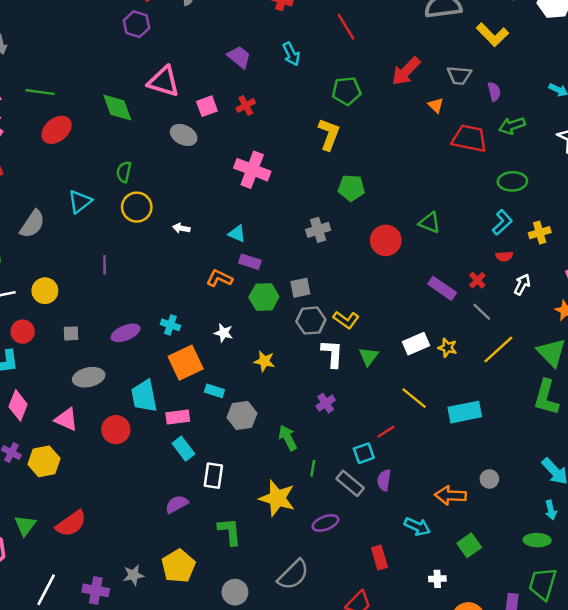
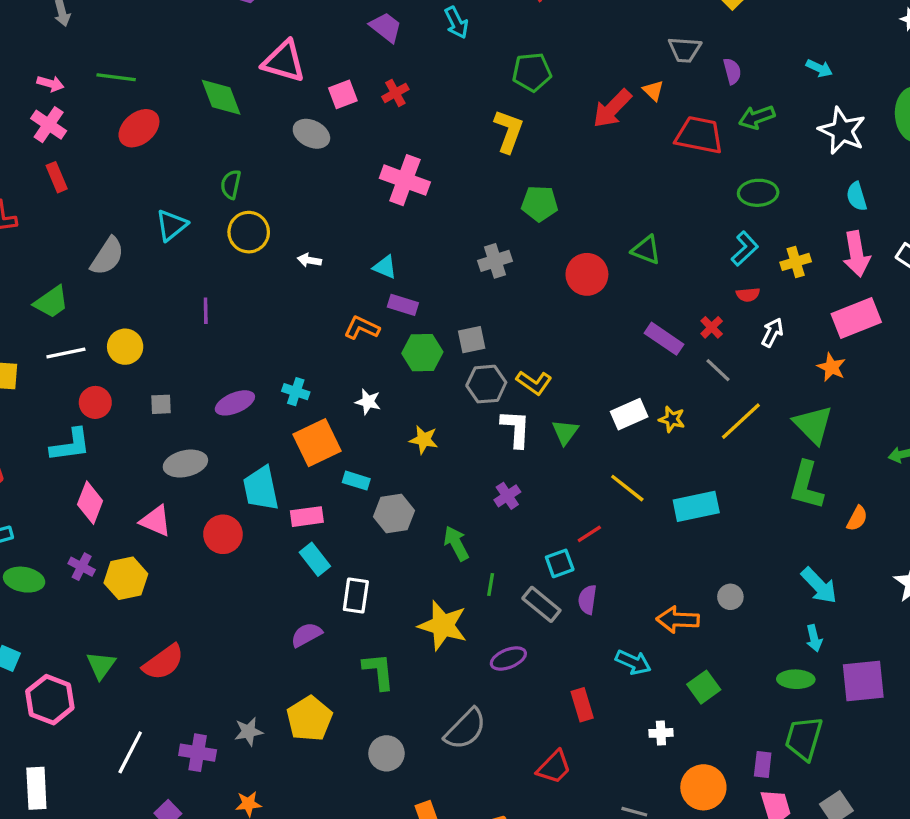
red arrow: (406, 71) -> (612, 109), moved

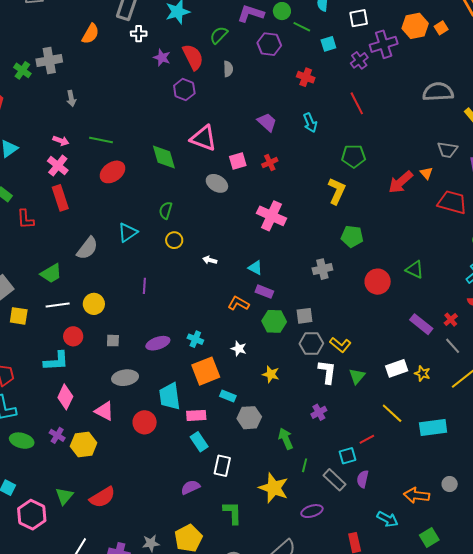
red rectangle: (57, 177) -> (60, 198), size x1.4
yellow circle: (249, 232) -> (174, 240), size x0.7

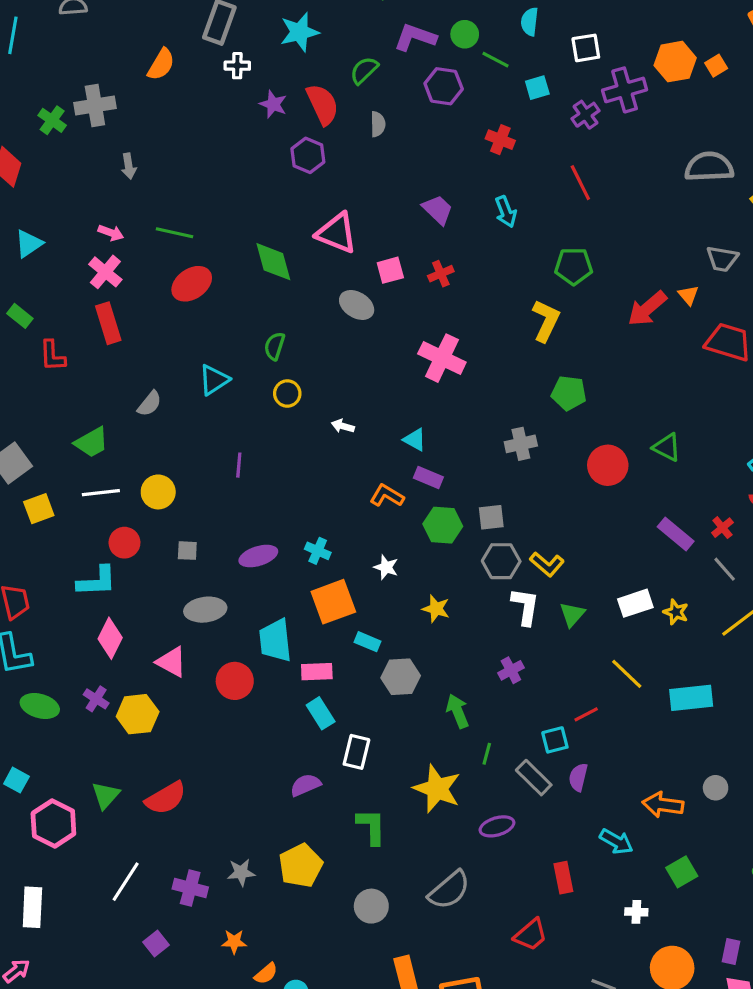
gray semicircle: (87, 248) -> (149, 404), size x0.7
yellow square: (19, 316) -> (39, 509), turned -30

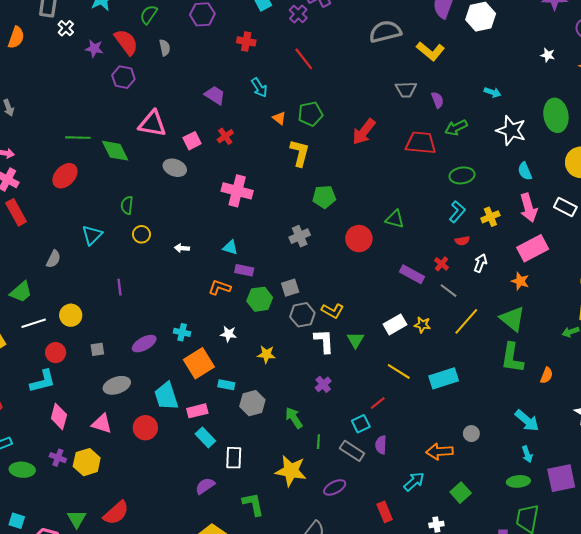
white cross: (237, 66) -> (66, 28), turned -35
green line: (174, 233) -> (78, 138), moved
orange triangle: (688, 295) -> (279, 118), moved
cyan arrow: (616, 841) -> (414, 482), turned -60

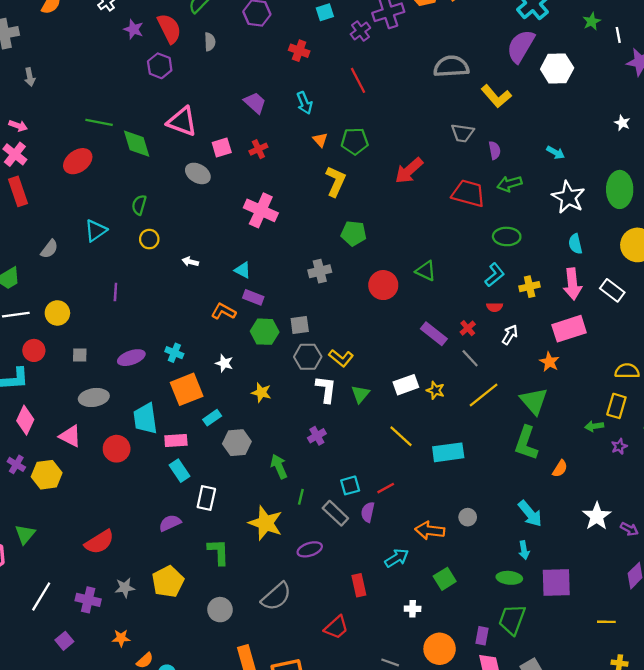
cyan rectangle: (226, 385) -> (212, 418), turned -56
red line: (378, 403) -> (386, 488), moved
red semicircle: (116, 513) -> (99, 542), moved

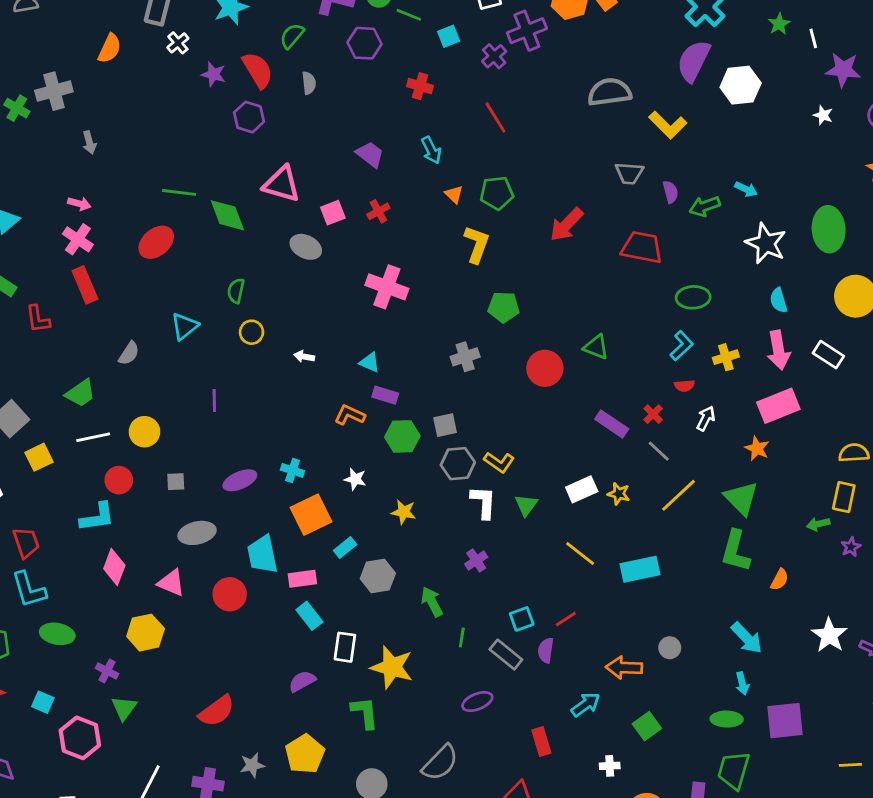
white star: (622, 123) -> (823, 115), moved
green arrow: (509, 184) -> (705, 206), moved
purple cross: (16, 464) -> (107, 671), moved
yellow star: (266, 523) -> (392, 667), moved

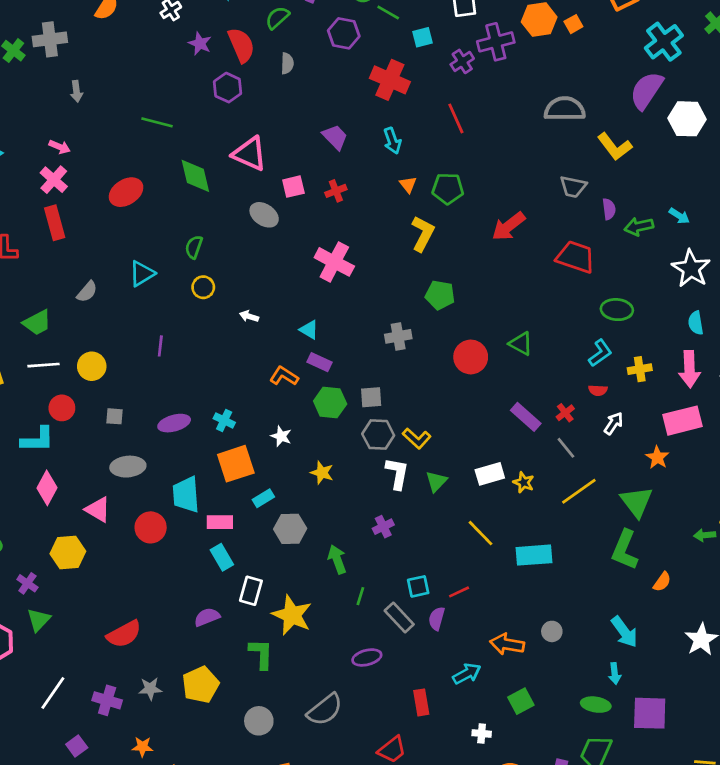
red cross: (420, 86) -> (390, 80), size x1.6
green line: (179, 192) -> (157, 122), moved

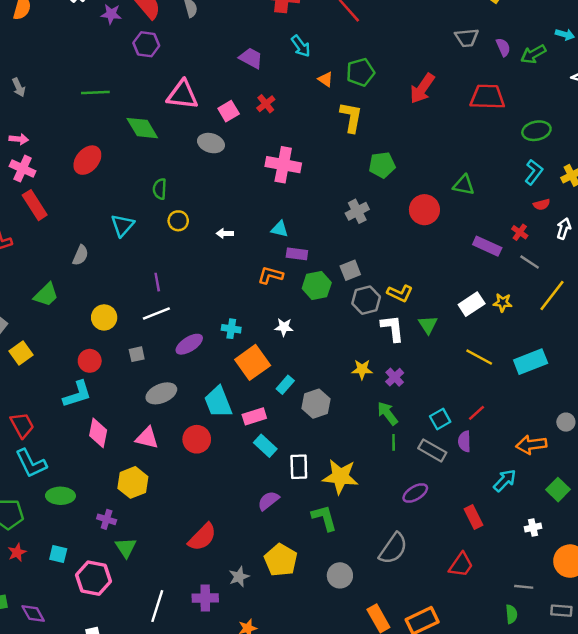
white line: (43, 365) -> (156, 314), moved
yellow star: (322, 473) -> (362, 369), moved
green arrow: (337, 559) -> (387, 413), moved

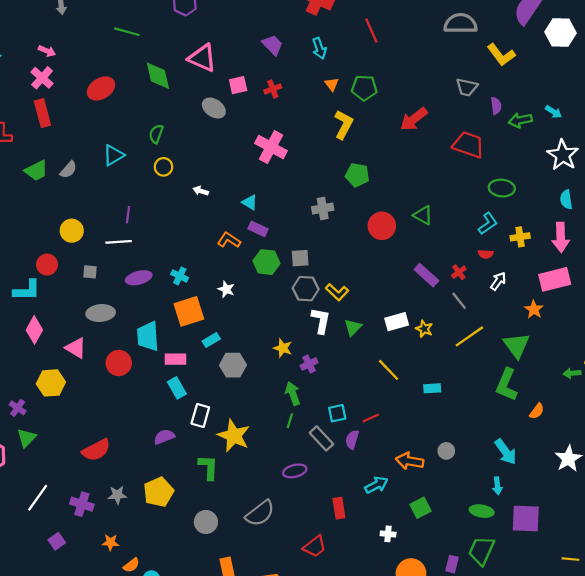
green trapezoid: (46, 295) -> (36, 171), moved
cyan rectangle: (531, 362) -> (432, 388), size x0.6

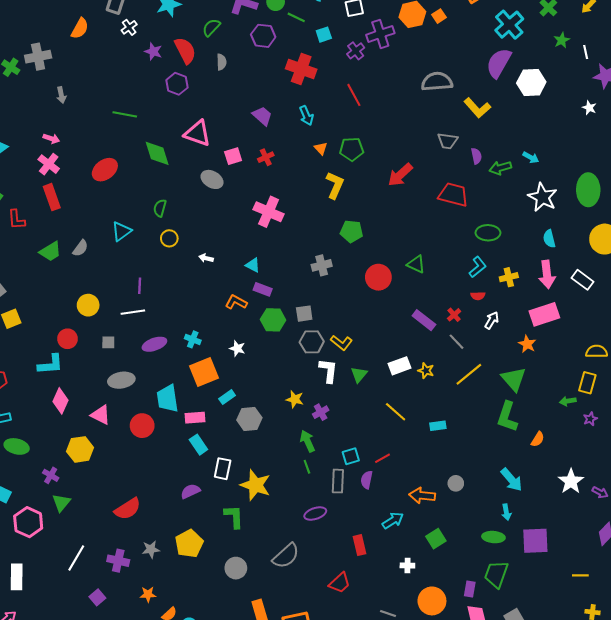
green line: (290, 421) -> (307, 467), turned -32
gray rectangle: (321, 438) -> (338, 481), turned 50

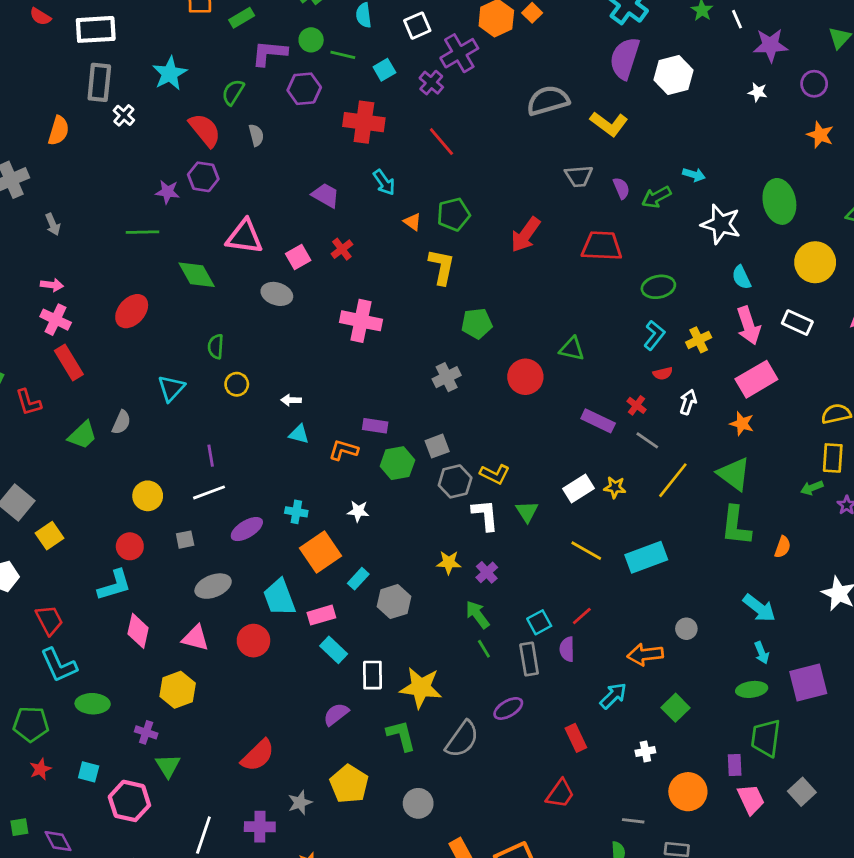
purple star: (153, 52) -> (168, 192), moved
cyan triangle: (253, 265) -> (299, 434), moved
cyan rectangle: (438, 426) -> (646, 557), size x1.8
gray semicircle: (286, 556) -> (462, 739), moved

